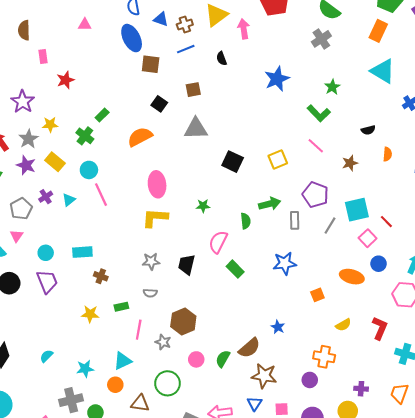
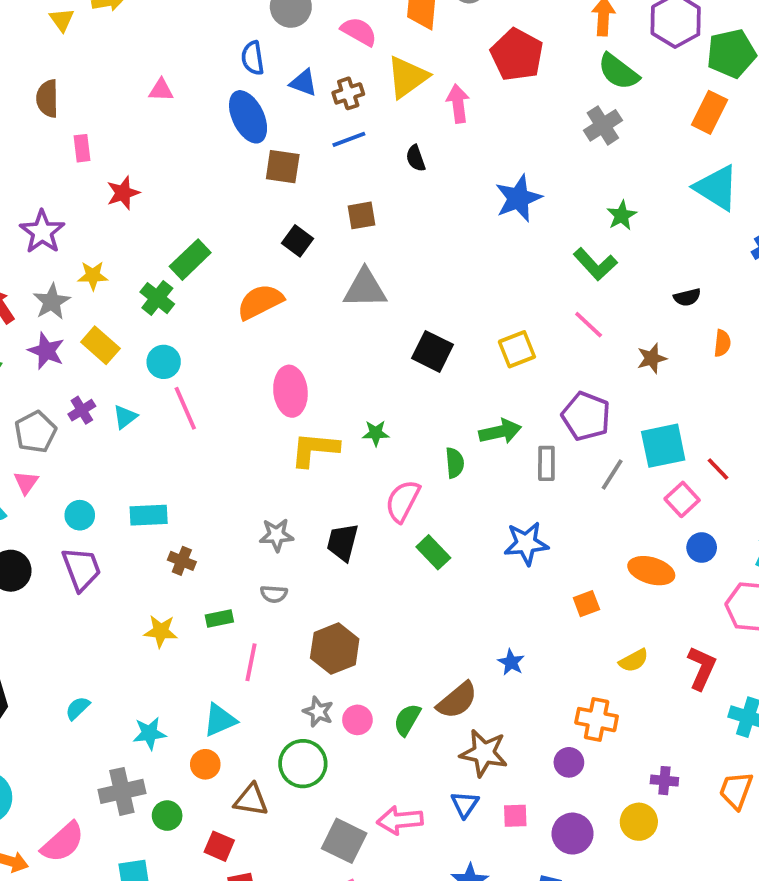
green rectangle: (102, 115) -> (190, 260), size x1.5
yellow L-shape: (155, 218) -> (315, 449), moved
gray star: (163, 342) -> (318, 712), moved

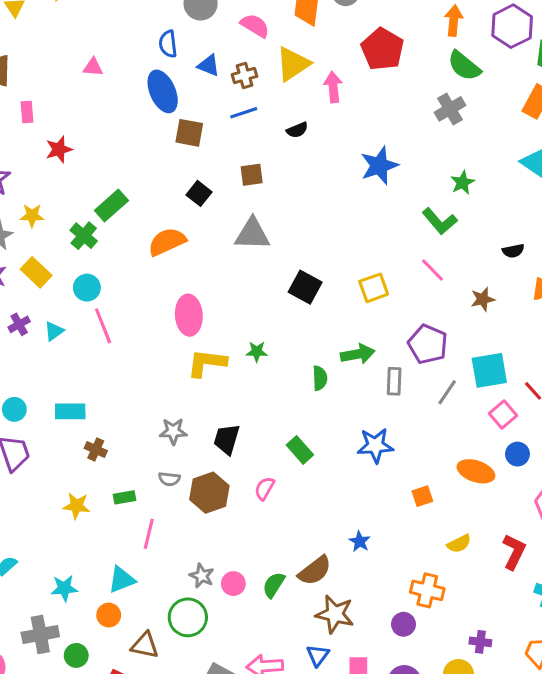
black semicircle: (416, 158) -> (297, 130), turned -95
pink semicircle: (403, 501) -> (265, 488), moved, size x0.7
brown hexagon: (335, 649) -> (209, 493), moved

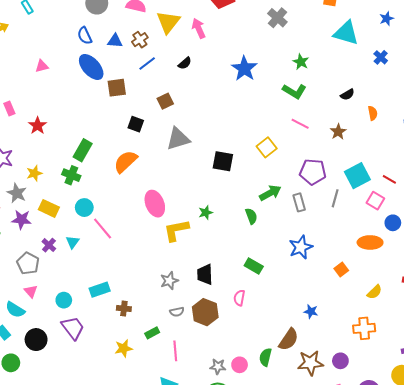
purple circle: (403, 624) -> (340, 361), moved

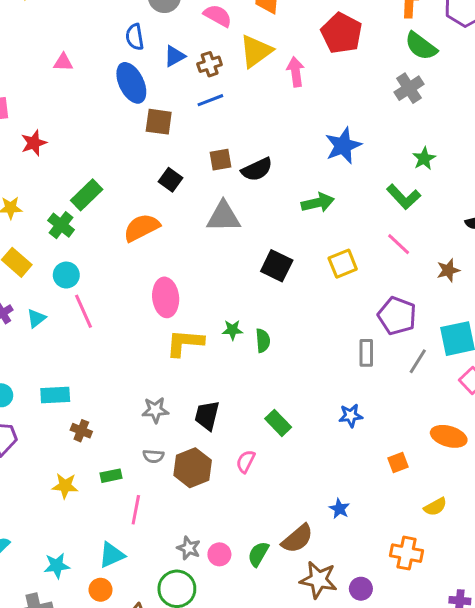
blue triangle: (115, 41) -> (175, 56), turned -49
black semicircle: (185, 63) -> (257, 169), moved, size x1.5
green arrow: (270, 193) -> (318, 203), moved
green semicircle: (251, 216) -> (263, 341), moved
blue star: (301, 247) -> (351, 416), size x0.7

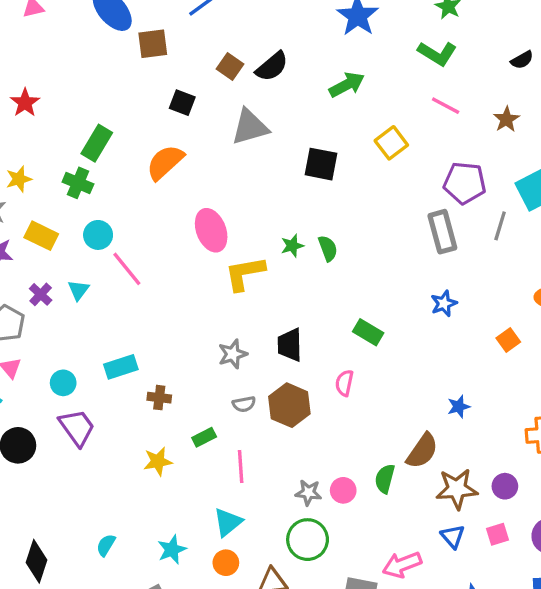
brown square: (221, 160) -> (230, 67), turned -30
gray rectangle: (366, 353) -> (442, 232), size x1.4
blue star: (339, 509) -> (459, 407), turned -30

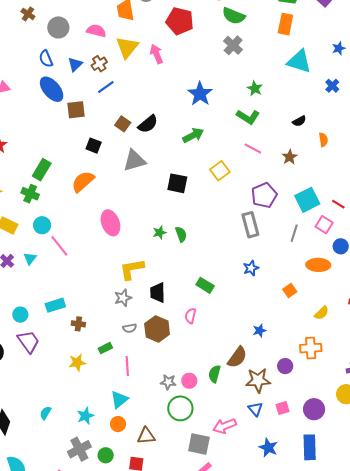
purple pentagon: (465, 183) -> (264, 195), turned -30
gray line: (500, 226) -> (294, 233), moved
yellow L-shape: (245, 273) -> (132, 269), moved
purple circle: (505, 486) -> (285, 366), moved
green circle: (308, 540) -> (180, 408), moved

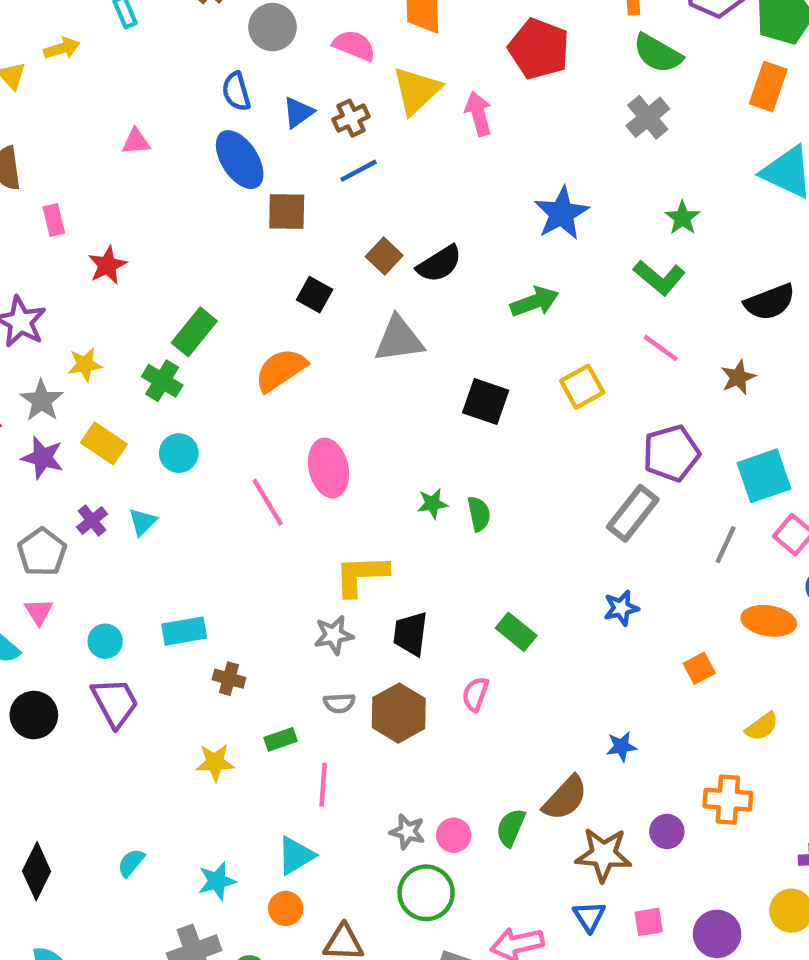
black semicircle: (299, 121) -> (770, 302), size x1.6
gray rectangle: (250, 225) -> (633, 513), turned 45
pink line: (59, 246) -> (268, 502), moved

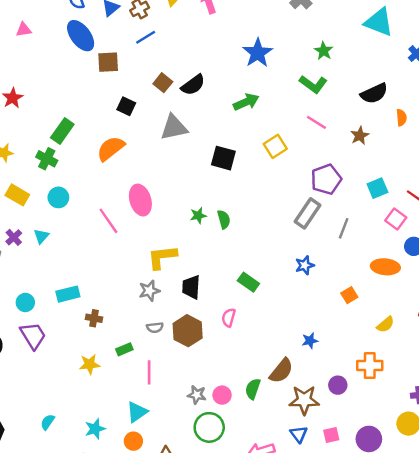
cyan square: (764, 476) -> (377, 188), size x0.7
gray line: (726, 545) -> (344, 228), moved

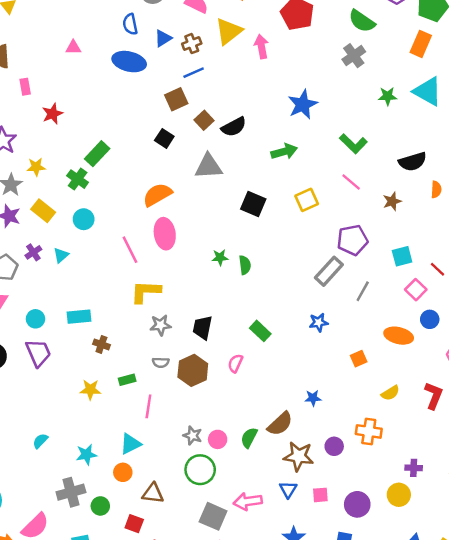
blue ellipse: (81, 36) -> (129, 62), turned -48
green star: (324, 51) -> (388, 96), moved, turned 30
brown square: (108, 62) -> (176, 99), moved, turned -30
orange semicircle: (111, 148) -> (157, 195), moved
yellow L-shape: (162, 257) -> (146, 292), moved

